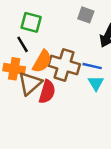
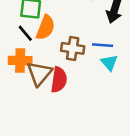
orange semicircle: (42, 61) -> (46, 27), moved
brown cross: (64, 65) -> (73, 48), size x0.7

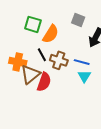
orange semicircle: (46, 27) -> (51, 34), moved
black line: (25, 33) -> (42, 55), moved

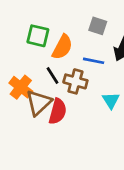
orange cross: (18, 62) -> (21, 87), turned 30
blue line: (82, 62) -> (94, 61), moved

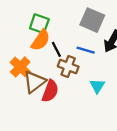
gray square: (98, 26) -> (92, 20), size x1.5
orange semicircle: (62, 47) -> (41, 40), moved
black line: (53, 75) -> (56, 49), moved

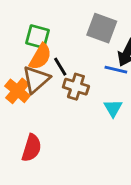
blue line: (86, 50) -> (116, 70), moved
brown triangle: (34, 82) -> (36, 79), moved
red semicircle: (50, 91) -> (32, 148), moved

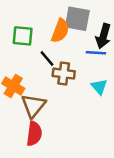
orange semicircle: (40, 57) -> (60, 31), moved
brown triangle: (36, 79) -> (33, 106), moved

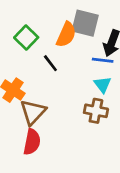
green square: (23, 36) -> (26, 38), turned 35
brown cross: (64, 74) -> (96, 111), moved
cyan triangle: (99, 87) -> (103, 85), moved

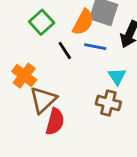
blue line: (103, 60) -> (95, 47), moved
red semicircle: (32, 142) -> (55, 122), moved

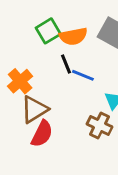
orange semicircle: (83, 22) -> (73, 36), moved, turned 40
blue line: (95, 47) -> (83, 75), moved

